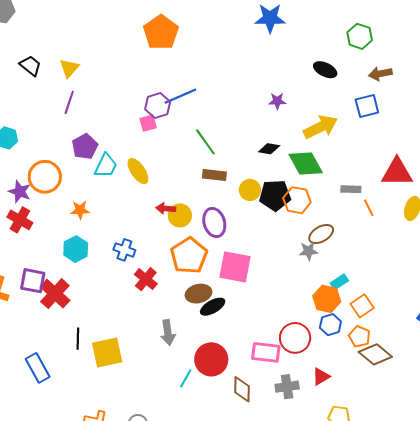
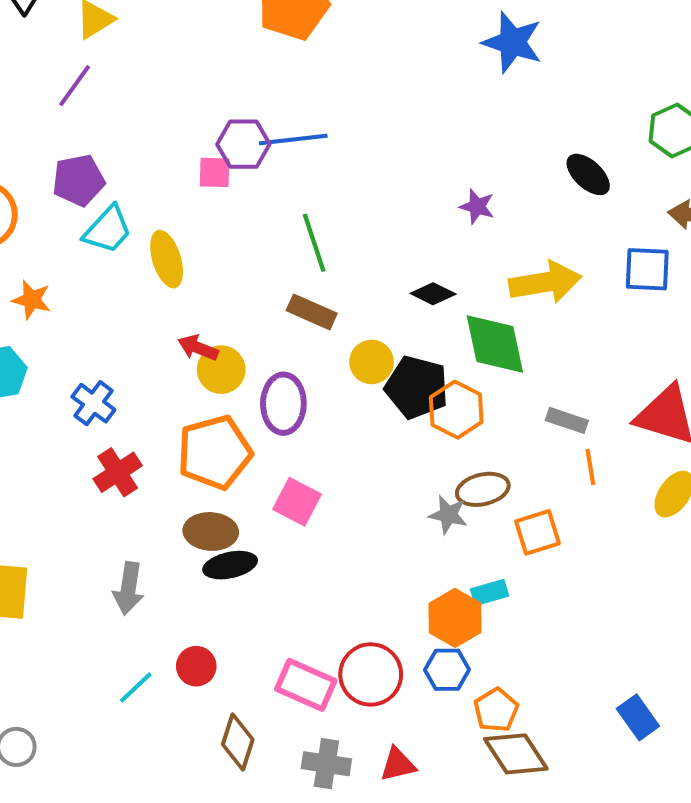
pink square: (235, 267) -> (297, 502), size x0.7
orange square: (362, 306) -> (537, 532), moved
red circle: (211, 359) -> (196, 666), size x0.6

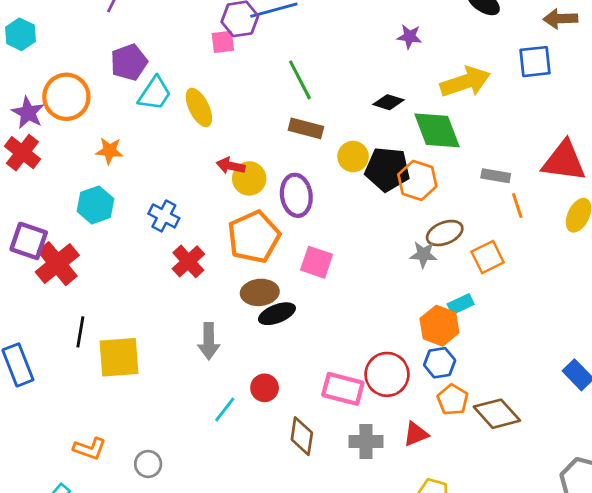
orange pentagon: (496, 710) -> (453, 400), moved

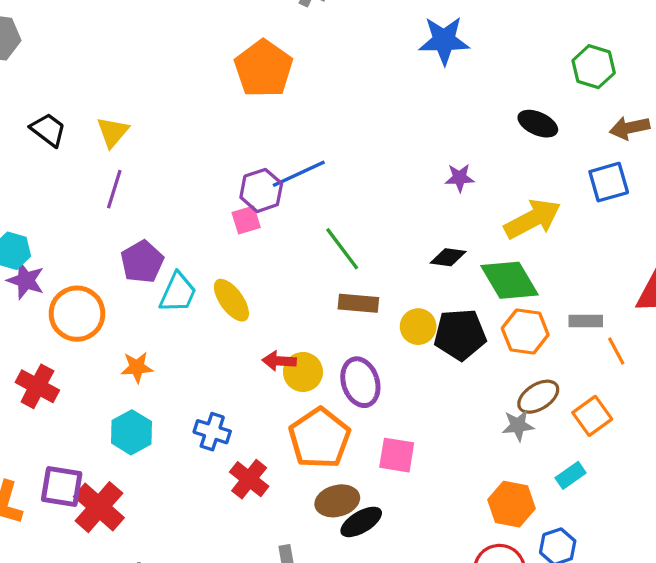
purple star: (28, 113) -> (26, 280), moved
orange hexagon: (417, 180) -> (525, 331), moved
orange hexagon: (439, 326) -> (511, 504), moved

